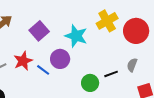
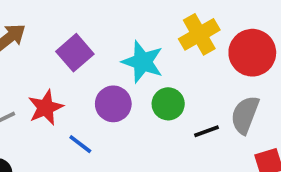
gray semicircle: (132, 65) -> (245, 115), size x1.5
blue line: (43, 70) -> (80, 144), moved
green circle: (90, 83) -> (168, 104), moved

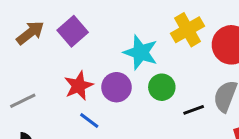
purple square: (75, 53) -> (73, 31), moved
red star: (46, 108) -> (79, 86), moved

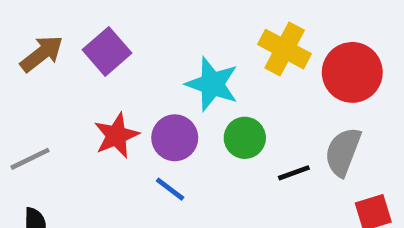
yellow cross: (188, 30) -> (285, 49), turned -32
blue line: (89, 120) -> (170, 189), moved

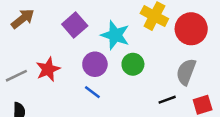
purple square: (107, 51) -> (75, 25), moved
red star: (116, 135) -> (48, 69), moved
black line: (294, 173) -> (167, 100), moved

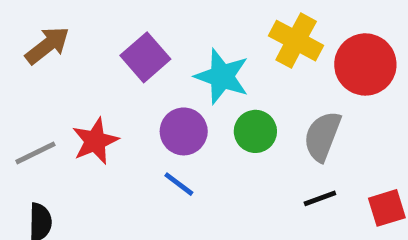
gray semicircle: (186, 72) -> (322, 136), moved

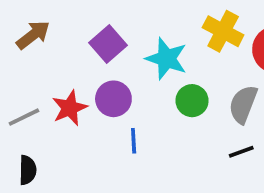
purple circle: (184, 131) -> (113, 99), moved
blue line: (179, 184) -> (134, 141), turned 50

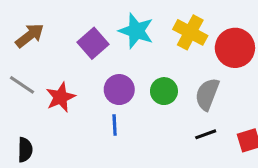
cyan star: (166, 59) -> (136, 31), moved
purple circle: (113, 99) -> (119, 90), moved
gray line: (24, 117) -> (22, 85), moved, turned 60

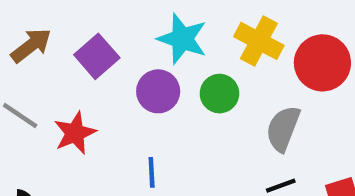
purple square: (93, 43) -> (97, 56), moved
purple circle: (119, 90) -> (158, 91), moved
green circle: (164, 91) -> (219, 94), moved

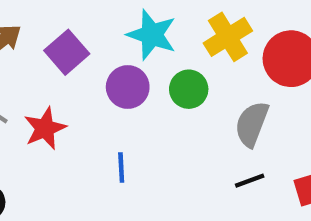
yellow cross: (259, 41) -> (228, 37), turned 30

